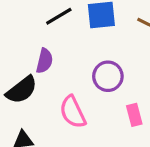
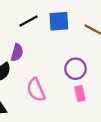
purple circle: (108, 76) -> (76, 69), moved

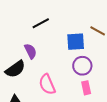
blue square: (59, 21) -> (76, 42), moved
purple semicircle: (17, 53) -> (30, 51), turned -42

